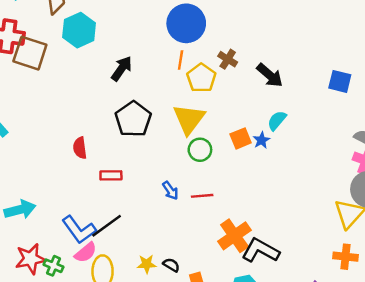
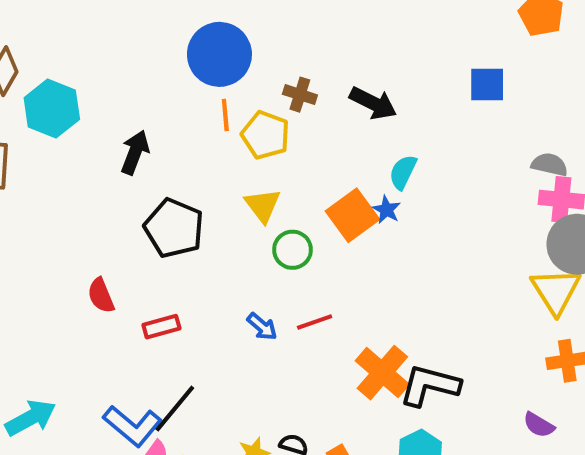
yellow triangle: (189, 119) -> (263, 205), size x0.7
orange square: (241, 138) -> (353, 215), size x1.4

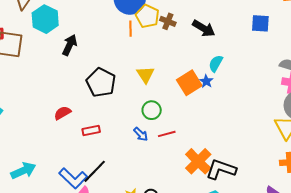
yellow pentagon: (266, 135) -> (147, 16), moved
black arrow: (135, 152) -> (70, 45), moved
green circle: (292, 250) -> (152, 110), moved
red semicircle: (101, 295) -> (62, 113), turned 78

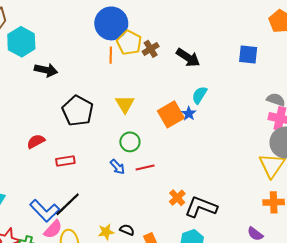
brown cross: (168, 21) -> (151, 49), turned 35
black arrow: (70, 45) -> (46, 70), turned 75
orange cross: (198, 161) -> (177, 198), size x0.6

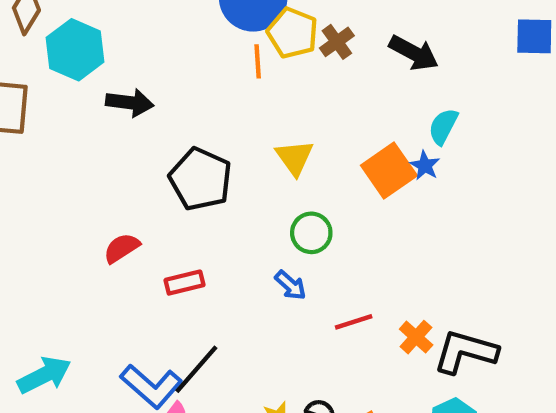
red line: (145, 168) -> (354, 322), moved

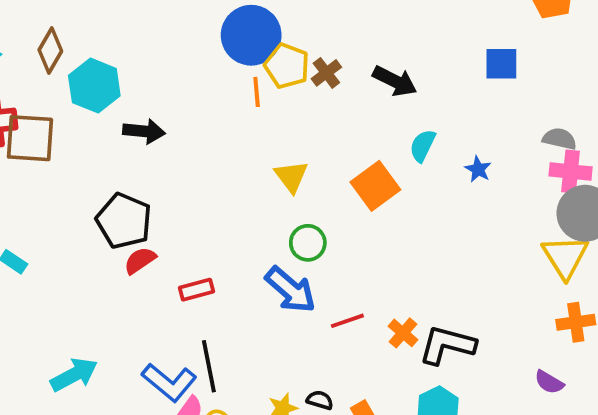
blue star: (425, 166) -> (478, 169), moved
black pentagon: (200, 179) -> (124, 221), moved
blue arrow: (290, 285) -> (290, 290), size x1.8
black line: (196, 369) -> (209, 366), turned -51

